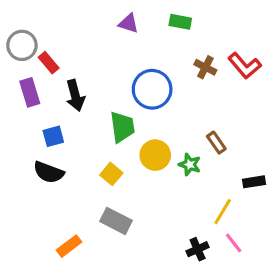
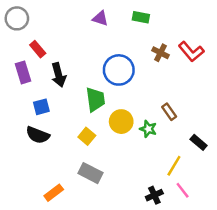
gray circle: (22, 45) -> (17, 18), moved
black rectangle: (254, 182) -> (199, 142), turned 49

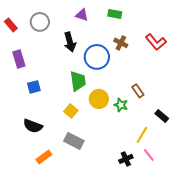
gray circle: (17, 18) -> (40, 22), moved
red rectangle: (38, 49) -> (11, 25), moved
brown cross: (160, 53) -> (121, 43), moved
black arrow: (59, 75) -> (70, 42), moved
black semicircle: (38, 135) -> (33, 126), moved

